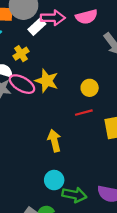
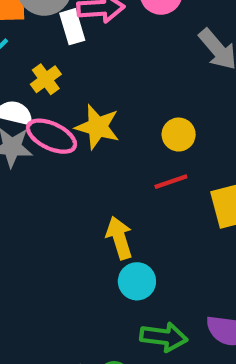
white rectangle: (37, 27) -> (72, 27), turned -60
cyan circle: (54, 180) -> (137, 281), moved

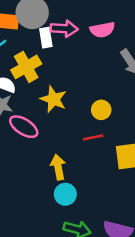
yellow cross: (46, 79) -> (26, 67), size x1.6
pink ellipse: (51, 136) -> (24, 127), moved

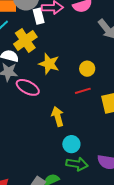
cyan circle: (65, 194) -> (71, 144), moved

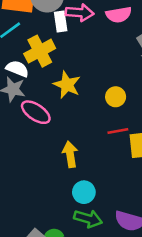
red line: (83, 91) -> (118, 131), moved

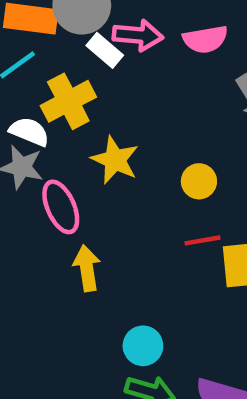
white rectangle: (61, 21) -> (105, 50), turned -42
pink ellipse: (36, 112) -> (61, 207), turned 32
yellow arrow: (70, 154) -> (87, 268), moved

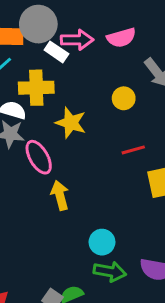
yellow cross: (68, 101) -> (36, 88), turned 32
yellow circle: (199, 181) -> (124, 98), moved
red line: (203, 240) -> (133, 150), moved

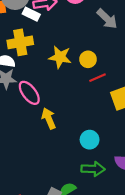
yellow circle: (124, 98) -> (88, 59), moved
yellow star: (71, 123) -> (60, 57), moved
cyan circle: (102, 242) -> (90, 140), moved

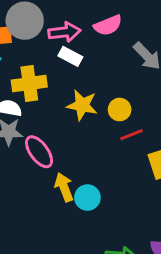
white rectangle: (31, 14) -> (70, 56), moved
cyan circle: (90, 140) -> (87, 198), moved

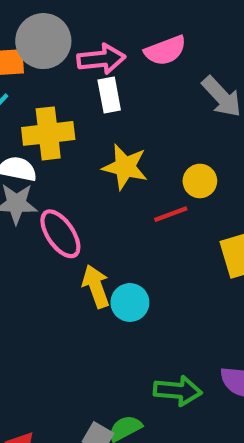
white rectangle: (70, 56) -> (109, 95), turned 50
yellow circle: (120, 110) -> (200, 181), moved
red line: (131, 135) -> (171, 214), moved

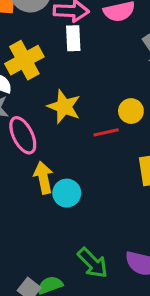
yellow cross: (48, 133) -> (24, 60), turned -30
yellow star: (125, 167) -> (64, 107), moved
green arrow: (178, 391) -> (93, 263), turned 32

